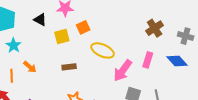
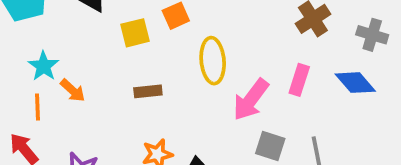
cyan star: (14, 45) -> (44, 66), moved
yellow ellipse: (103, 50) -> (213, 61), turned 60

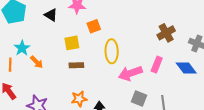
yellow square: (135, 33) -> (72, 43), moved
pink arrow: (251, 100) -> (130, 73), turned 30
orange line: (38, 107) -> (10, 65), moved

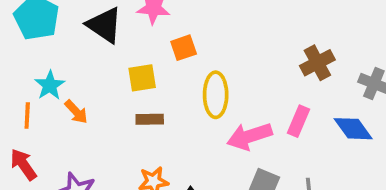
black triangle: (51, 15) -> (104, 25), size x1.5

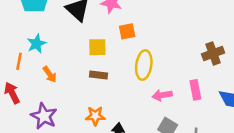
orange arrow: (76, 112) -> (50, 74), moved
pink rectangle: (299, 121) -> (195, 90), turned -42
pink arrow: (250, 136) -> (162, 95), size x0.7

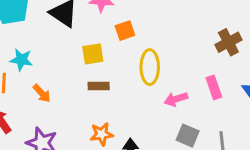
cyan star: (36, 44) -> (21, 60), turned -30

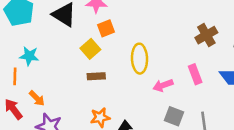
orange square: (125, 31) -> (106, 28), moved
yellow square: (93, 54) -> (90, 49), turned -30
orange arrow: (42, 93) -> (37, 98), moved

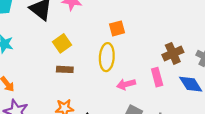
orange square: (106, 28) -> (117, 28), moved
brown cross: (206, 35) -> (173, 53), moved

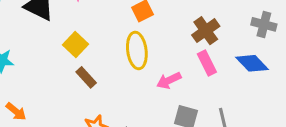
brown cross: (173, 53) -> (206, 31), moved
brown rectangle: (65, 69) -> (86, 77), turned 56

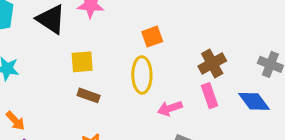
yellow square: (76, 45) -> (82, 62), turned 35
brown rectangle: (86, 77) -> (89, 95), turned -35

